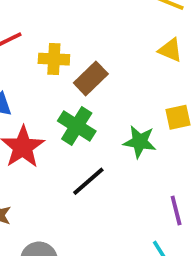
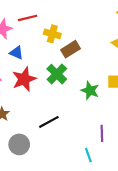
black line: (88, 181) -> (49, 122), moved

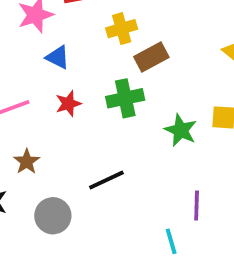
yellow cross: (52, 34) -> (122, 29), turned -35
green cross: (57, 74) -> (125, 98), turned 30
red star: (24, 79) -> (68, 104), size x0.6

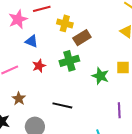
yellow cross: (122, 29) -> (65, 23), turned 35
black line: (106, 180) -> (62, 105), turned 42
purple line: (197, 205) -> (119, 110), moved

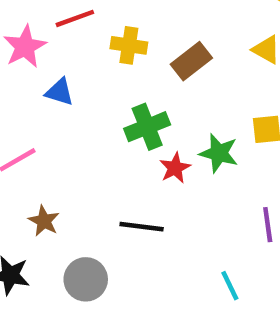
brown rectangle: (82, 38) -> (191, 61), moved
red star: (39, 66) -> (175, 168), moved

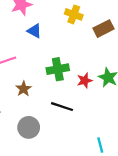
green cross: (147, 127) -> (58, 69), moved
brown star: (44, 221) -> (24, 89), moved

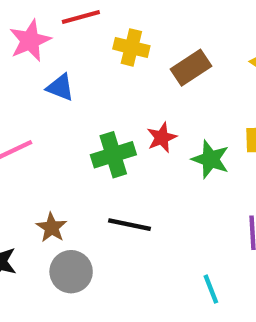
red star: (85, 80) -> (162, 138), moved
brown star: (24, 89) -> (52, 228), moved

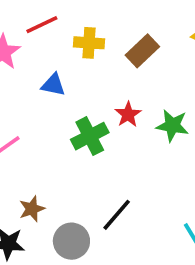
blue triangle: (60, 87) -> (53, 85), moved
black line: (130, 225) -> (117, 215), moved, turned -51
brown star: (52, 228) -> (32, 209), moved, turned 30

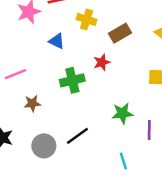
red star: (128, 114) -> (102, 62), moved
green star: (172, 126) -> (122, 113), moved, turned -30
brown star: (32, 209) -> (32, 103), moved

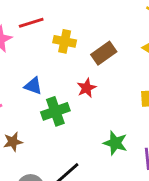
blue triangle: (57, 41) -> (33, 86), moved
green star: (122, 113) -> (115, 143), turned 30

